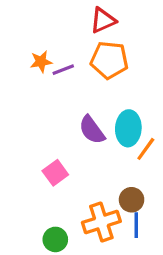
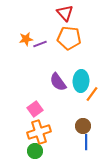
red triangle: (103, 20) -> (65, 13), turned -48
orange cross: (101, 222) -> (39, 132), moved

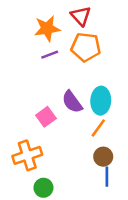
orange star: (26, 39) -> (47, 28), moved, size x1.5
orange line: (92, 94) -> (98, 128), moved
pink square: (35, 109) -> (46, 117), moved
orange cross: (39, 132) -> (27, 155), moved

